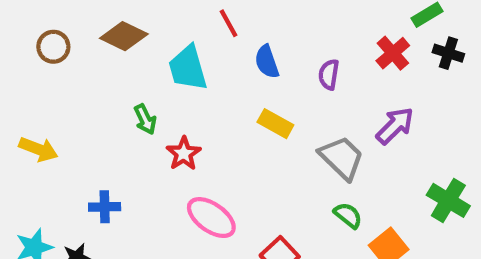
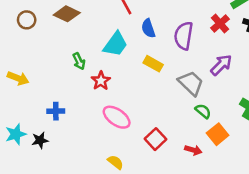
cyan trapezoid: (188, 68) -> (115, 44), moved, turned -128
purple semicircle: (329, 74) -> (184, 36), size x1.6
green semicircle: (348, 215) -> (203, 111), moved

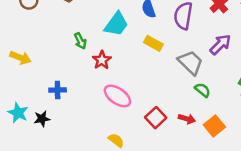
cyan star: (16, 134) -> (18, 113), turned -30
orange square: (218, 134) -> (214, 126), moved
red arrow: (193, 150) -> (187, 119), moved

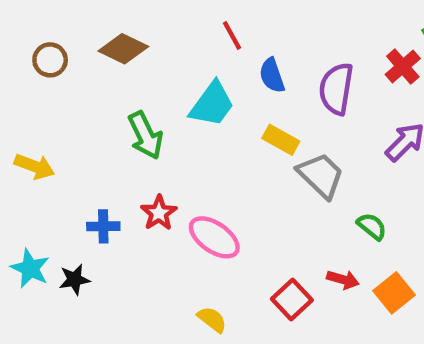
green arrow: (80, 41) -> (145, 135), size x1.5
red star: (102, 60) -> (159, 213), moved
gray trapezoid: (190, 62) -> (321, 175), moved
red square: (156, 118) -> (292, 300), moved

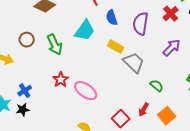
brown circle: (50, 60) -> (27, 40), moved
blue cross: (103, 226) -> (25, 91), moved, turned -32
red arrow: (343, 280) -> (144, 110), turned 104

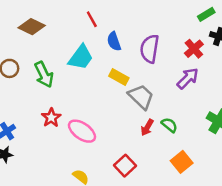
red cross: (171, 14) -> (194, 49), moved
red arrow: (144, 110) -> (147, 127), moved

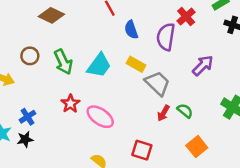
red cross: (194, 49) -> (186, 17), moved
cyan trapezoid: (81, 57) -> (99, 65), moved
red square: (125, 166) -> (142, 150), turned -30

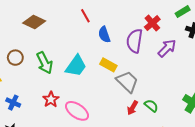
purple arrow: (203, 65) -> (167, 48), moved
blue cross: (27, 117) -> (13, 103), moved, turned -32

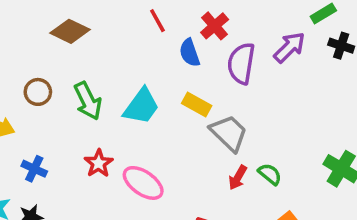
red cross: (152, 23) -> (215, 26), moved
purple arrow: (167, 48) -> (289, 47), moved

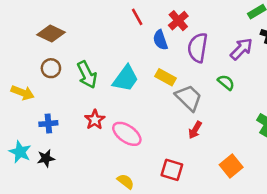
brown diamond: (70, 31) -> (51, 33), moved
purple arrow: (289, 47) -> (241, 49), moved
blue cross: (34, 169) -> (48, 124), turned -30
green semicircle: (270, 174) -> (226, 82), moved

